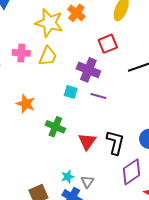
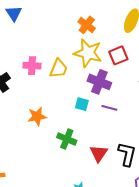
yellow star: (49, 23) -> (88, 53), moved
orange star: (26, 104) -> (37, 116), turned -30

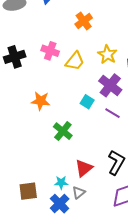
orange cross: (87, 25) -> (84, 21), moved
yellow star: (88, 53) -> (107, 54), size x0.7
red triangle: (99, 153) -> (84, 168), moved

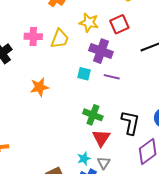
green cross: (63, 131) -> (93, 115), moved

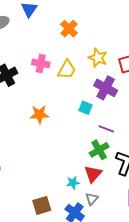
purple line: (112, 77) -> (106, 129), moved
green cross: (93, 115) -> (99, 150), moved, turned 30
cyan star: (84, 159) -> (73, 183), moved

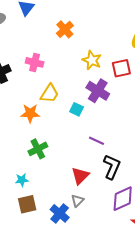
yellow trapezoid: (67, 70) -> (50, 94), moved
purple line: (106, 129) -> (97, 141), moved
green cross: (99, 150) -> (38, 149), moved
cyan star: (73, 183) -> (22, 180), moved

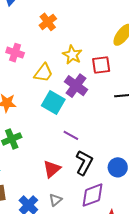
yellow trapezoid: (50, 94) -> (43, 73), moved
cyan square: (77, 109) -> (53, 103), size x1.6
gray triangle: (77, 201) -> (55, 200), moved

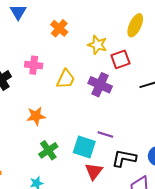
yellow star: (72, 55) -> (97, 45), moved
cyan square: (53, 103) -> (84, 147), moved
black L-shape: (84, 163) -> (124, 158), turned -95

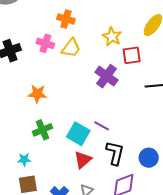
orange cross: (59, 28) -> (66, 19), moved, turned -36
yellow trapezoid: (66, 79) -> (71, 48), moved
black L-shape: (124, 158) -> (115, 153), turned 80

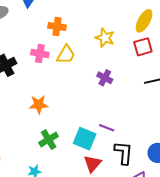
red square: (132, 55) -> (143, 47), moved
purple cross: (106, 76) -> (105, 78), size x0.7

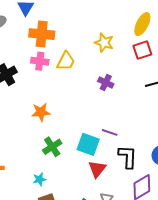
orange cross: (57, 27) -> (42, 34), moved, size x1.4

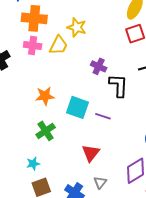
yellow star: (104, 43) -> (77, 27), moved
orange star: (41, 112) -> (45, 96), moved
cyan square: (88, 144) -> (77, 107), moved
black L-shape: (128, 157) -> (119, 85), moved

